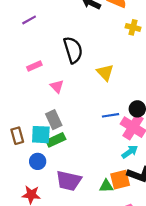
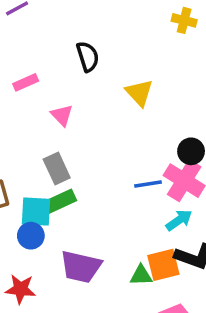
black semicircle: (73, 50) -> (88, 57), size x0.7
blue line: (110, 115) -> (148, 184), moved
cyan square: (41, 135) -> (36, 212), moved

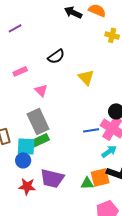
black semicircle: (88, 57) -> (56, 56), turned 72
gray rectangle: (57, 169) -> (38, 121), size x1.4
red star: (21, 289) -> (27, 186), moved

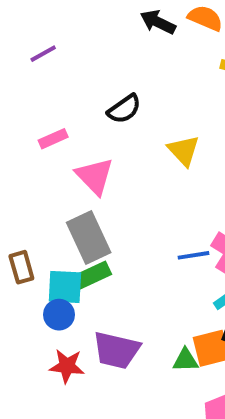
pink triangle: (41, 90) -> (95, 176), size x1.5

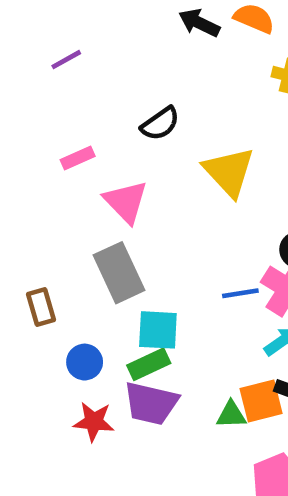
yellow triangle: (184, 151) -> (229, 172), size x1.4
green rectangle: (93, 275) -> (149, 364), moved
cyan square: (65, 287) -> (158, 330), moved

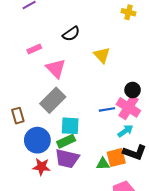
yellow triangle: (229, 172) -> (102, 55), size x0.7
gray rectangle: (119, 273) -> (53, 100), turned 70
blue circle: (85, 362) -> (37, 140), size x1.6

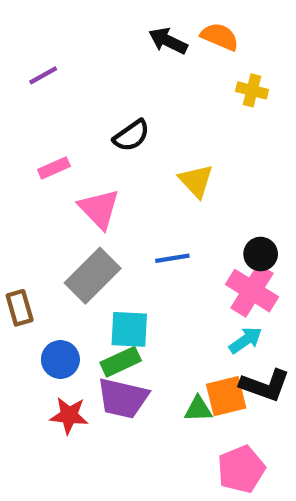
blue line: (107, 109) -> (172, 258), moved
blue circle: (37, 140) -> (60, 359), size x0.7

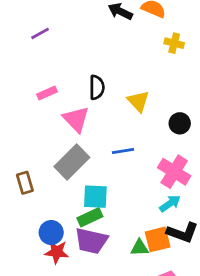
black semicircle: (131, 136) -> (97, 87), moved, turned -55
black circle: (261, 254) -> (180, 123), moved
blue circle: (60, 359) -> (51, 233), moved

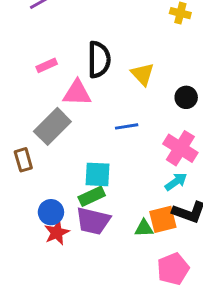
black semicircle: (97, 87) -> (99, 60), size x1.4
pink triangle: (76, 119) -> (77, 93), turned -44
gray rectangle: (72, 162) -> (52, 126), moved
red star: (57, 252) -> (57, 233), turned -30

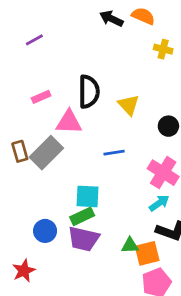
brown rectangle: (23, 160) -> (20, 151), moved
orange square: (163, 219) -> (147, 253), moved
red star: (57, 233) -> (24, 271), moved

